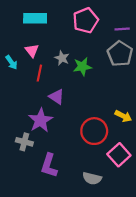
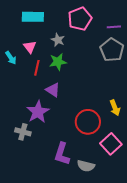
gray star: (62, 58) -> (58, 40), moved
green star: (82, 67) -> (58, 62), moved
yellow arrow: (123, 116) -> (115, 108), turned 42
purple L-shape: (49, 165) -> (62, 154), moved

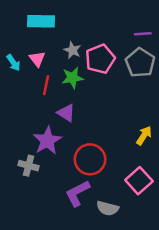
pink pentagon: (80, 19) -> (100, 59), moved
cyan arrow: (11, 58) -> (13, 63), moved
yellow arrow: (115, 108) -> (144, 135), turned -126
red circle: (88, 122) -> (90, 159), moved
purple L-shape: (62, 154) -> (77, 193), turned 45

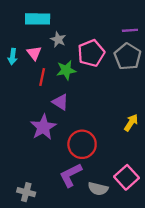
gray star: (72, 50) -> (58, 39), moved
cyan arrow: (13, 63) -> (13, 57), turned 42
gray cross: (29, 166) -> (26, 192), moved
pink square: (139, 181) -> (126, 177), moved

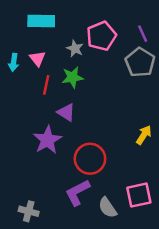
purple line: (130, 30) -> (143, 34), turned 70
gray star: (58, 39) -> (75, 49), moved
pink pentagon: (91, 53) -> (101, 36), moved
pink square: (126, 177) -> (139, 195), turned 30
gray semicircle: (98, 189) -> (108, 208), turned 42

